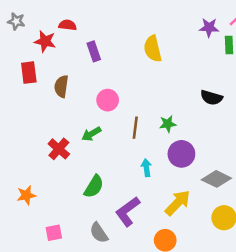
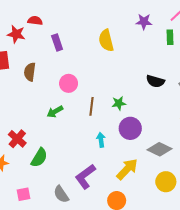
purple star: (209, 28) -> (144, 22), moved
red cross: (59, 149) -> (17, 139), moved
green semicircle: (94, 186) -> (39, 158), moved

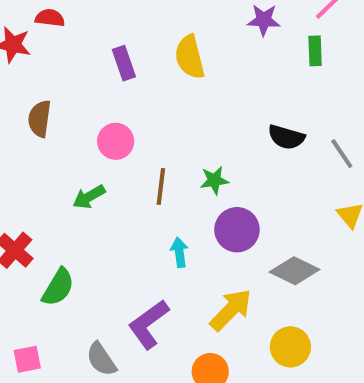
purple rectangle: (57, 43) -> (124, 63), moved
yellow circle: (166, 182) -> (290, 347), moved

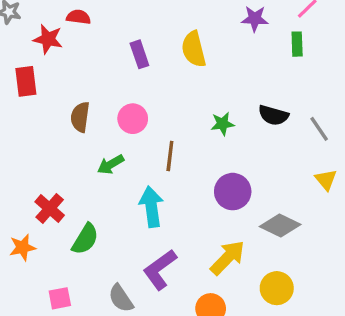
brown semicircle: (40, 119) -> (80, 117), moved
green star: (214, 180) -> (222, 124), moved
cyan arrow: (179, 252) -> (151, 207), moved, size x1.6

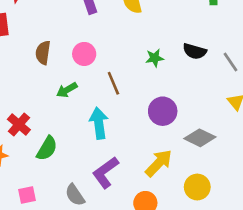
brown line: (170, 156) -> (113, 83), turned -30

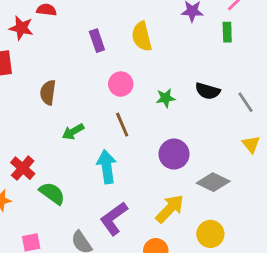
pink circle: (84, 54) -> (121, 84), moved
green semicircle: (47, 148) -> (52, 193), turned -85

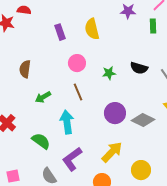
gray diamond: (213, 182) -> (143, 120), moved
green semicircle: (52, 193) -> (41, 141), moved

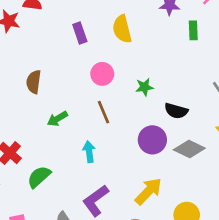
green rectangle: (153, 26) -> (193, 30), moved
black semicircle: (139, 68) -> (176, 111), moved
cyan arrow: (67, 122) -> (89, 152), size x0.7
green semicircle: (41, 141) -> (39, 177), moved, turned -78

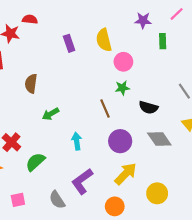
pink circle: (102, 74) -> (123, 62), moved
brown line: (104, 112) -> (105, 109), moved
purple circle: (152, 140) -> (120, 141), moved
gray diamond: (189, 149) -> (159, 139), turned 30

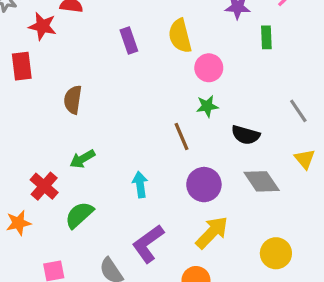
green arrow: (51, 114) -> (82, 159), moved
yellow circle: (157, 193) -> (276, 253), moved

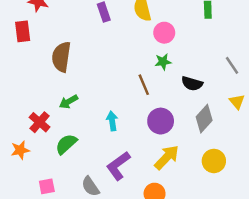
brown semicircle: (73, 100) -> (61, 57), size x1.4
gray diamond: (262, 181) -> (204, 119), turned 76
yellow circle: (276, 253) -> (214, 161), moved

